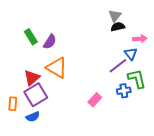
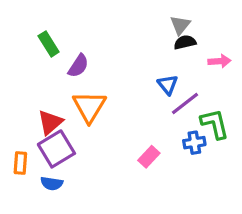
green rectangle: (31, 37) -> (49, 44), moved
blue triangle: (131, 54) -> (168, 85), moved
orange triangle: (57, 68) -> (89, 107), turned 30
blue semicircle: (33, 117) -> (52, 183), turned 32

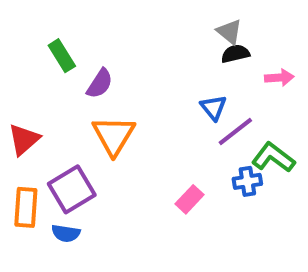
gray triangle: (180, 25) -> (229, 32), turned -30
red triangle: (50, 122) -> (24, 139), moved
green L-shape: (215, 124) -> (273, 157), turned -40
orange rectangle: (20, 163) -> (26, 207), size x1.4

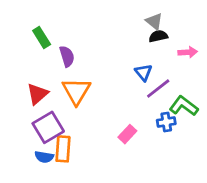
purple semicircle: (100, 84) -> (67, 56), turned -50
red triangle: (24, 139) -> (37, 94), moved
orange rectangle: (26, 207) -> (63, 149), moved

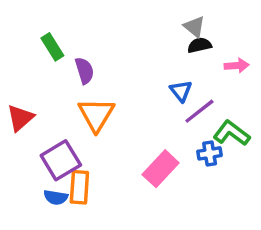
red triangle: (37, 94) -> (20, 118), moved
pink rectangle: (127, 134) -> (161, 169), size x1.5

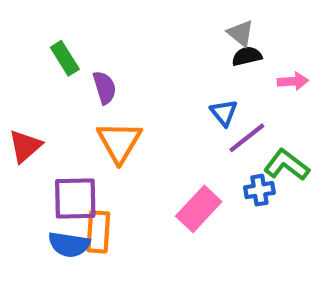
purple square: (61, 160) -> (75, 198), turned 30
blue semicircle: (56, 197) -> (69, 244), size x1.4

